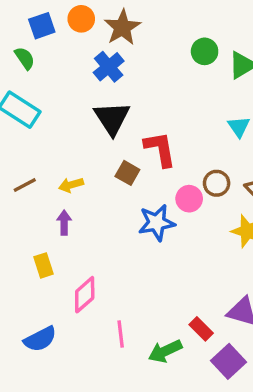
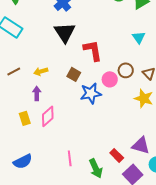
brown square: (127, 173) -> (74, 74), moved
pink diamond: (85, 295) -> (48, 116), moved
green arrow: (165, 351) -> (96, 168), turned -90

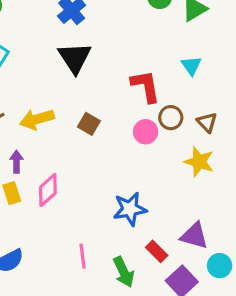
red L-shape: (93, 50) -> (146, 86), moved
yellow arrow: (41, 71) -> (37, 119), size x1.5
purple arrow: (37, 93) -> (16, 162), moved
blue star: (91, 93) -> (130, 209), moved

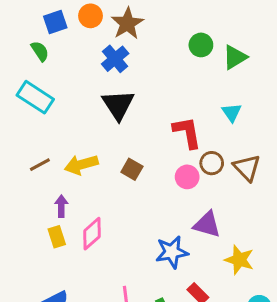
brown triangle: (207, 122) -> (247, 168), size x1.4
yellow star: (199, 162) -> (239, 260), moved
purple triangle: (194, 236) -> (207, 224), moved

